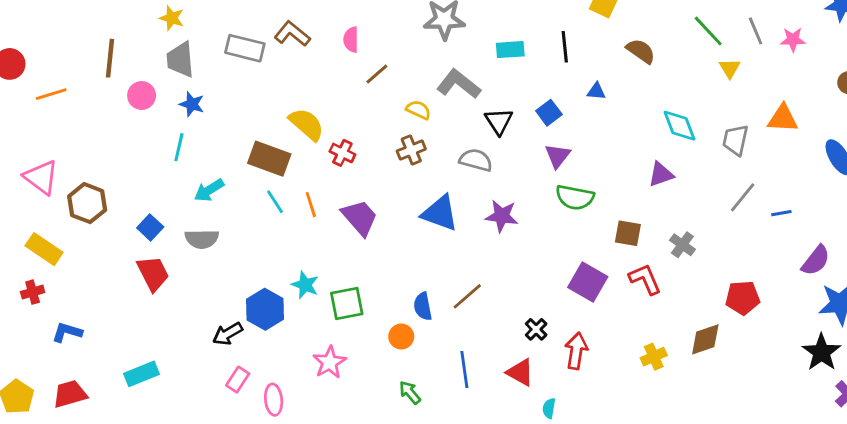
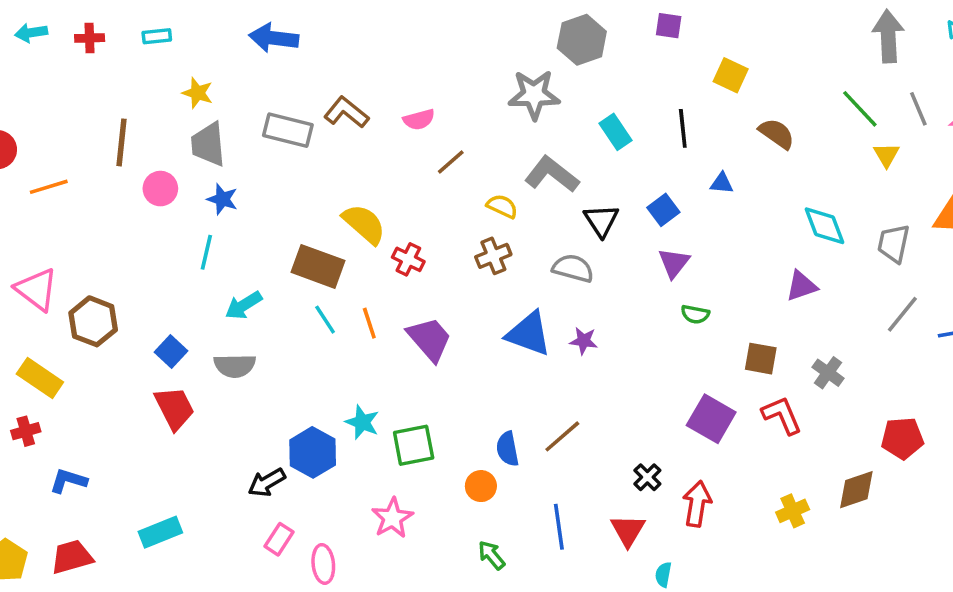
pink semicircle: (351, 40) -> (419, 119), turned -105
cyan rectangle: (510, 50) -> (615, 132), turned 60
green semicircle: (575, 197) -> (695, 314), size x0.6
purple star: (502, 216) -> (584, 341), moved, size x0.7
red triangle: (520, 372) -> (628, 530), turned 32

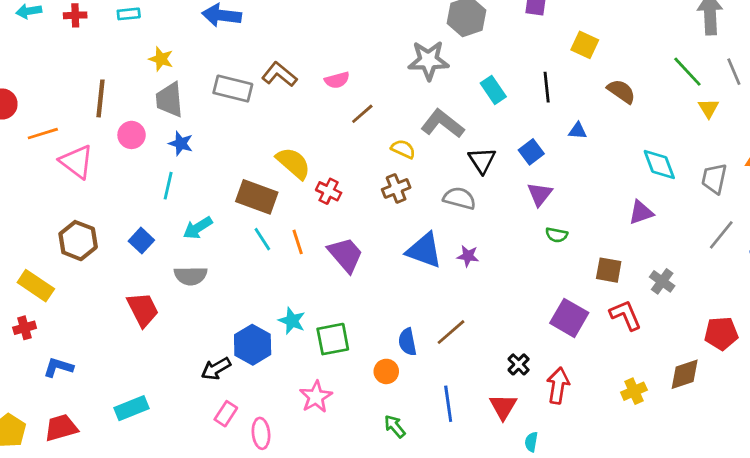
pink triangle: (36, 289) -> (77, 162), moved
blue square: (171, 351) -> (141, 241), moved

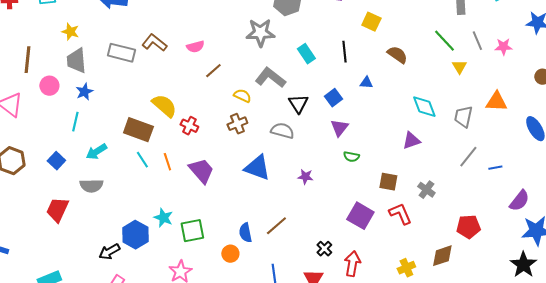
blue star: (181, 143) -> (84, 92), turned 30
purple star: (468, 256) -> (305, 177), moved
red trapezoid: (143, 310) -> (57, 210), turned -128

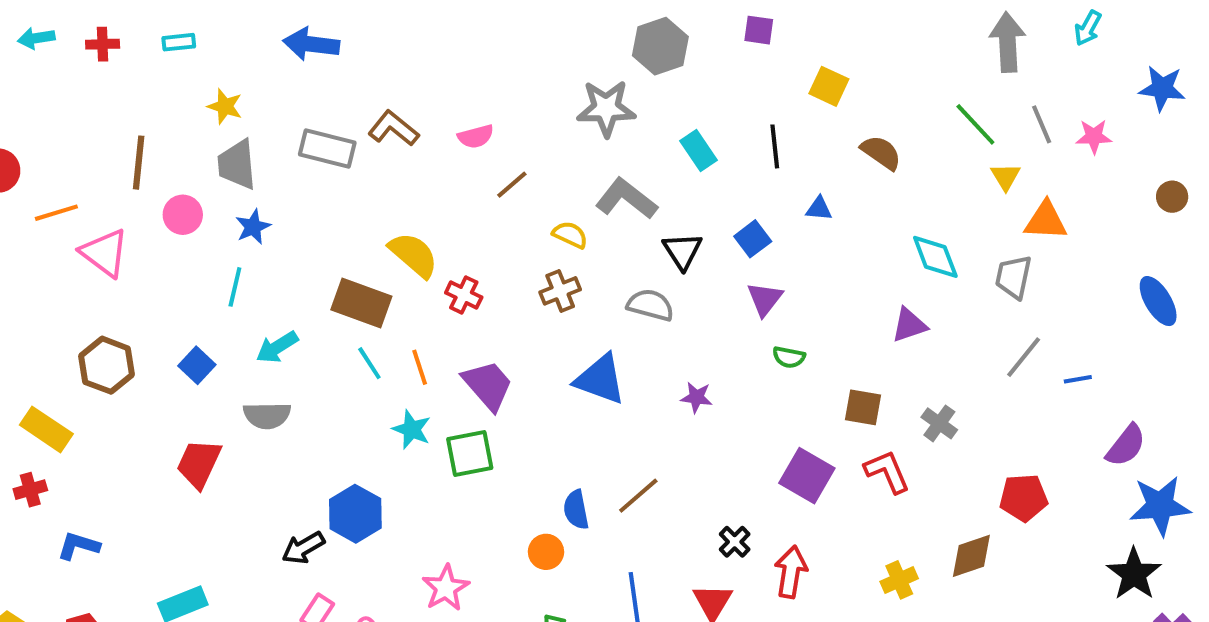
orange triangle: (496, 102) -> (1046, 221), moved
cyan star: (163, 218) -> (412, 429), moved
green square: (192, 231) -> (470, 454), moved

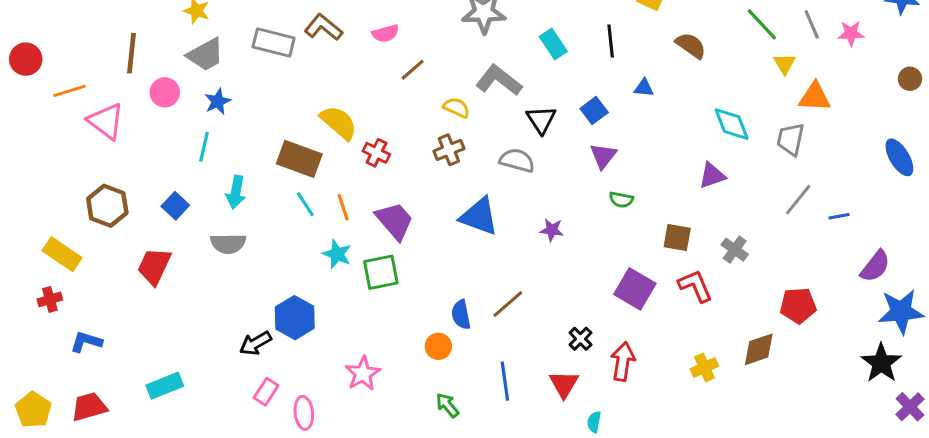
gray trapezoid: (237, 165) -> (206, 55), turned -114
cyan arrow: (277, 347) -> (236, 192), turned -48
red trapezoid: (199, 464) -> (154, 266), moved

